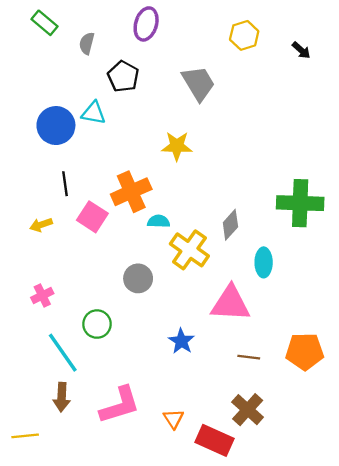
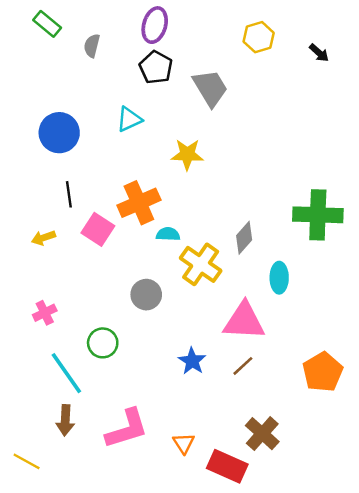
black pentagon: (123, 76) -> (156, 67), moved
cyan triangle: (94, 113) -> (129, 119), moved, turned -35
orange pentagon: (305, 351) -> (323, 372), turned -30
brown line: (249, 357) -> (243, 366), moved, turned -50
yellow line: (25, 436) -> (27, 461), turned 35

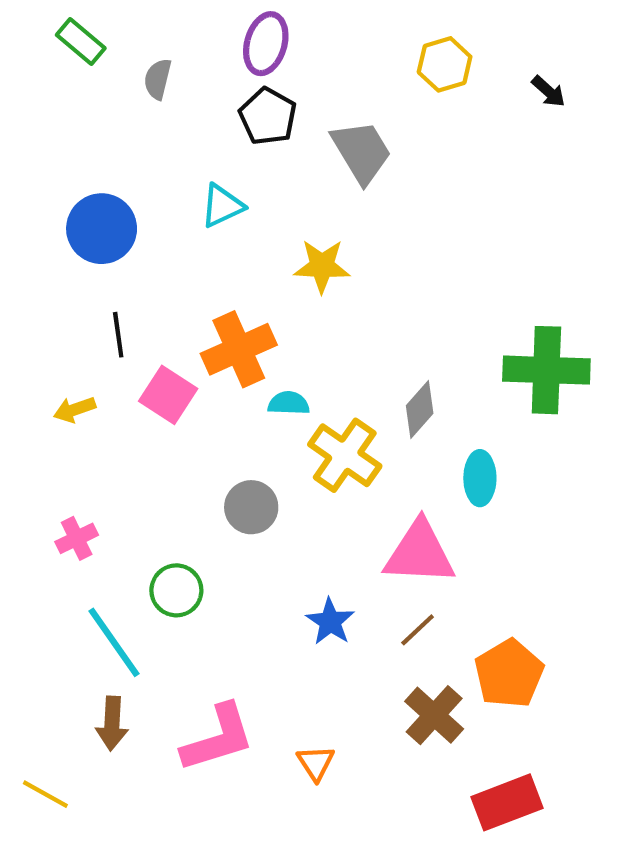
orange pentagon: (323, 372) -> (509, 674), moved
brown cross: (262, 434) -> (434, 715), moved
red rectangle: (227, 466) -> (507, 802), moved, turned -45

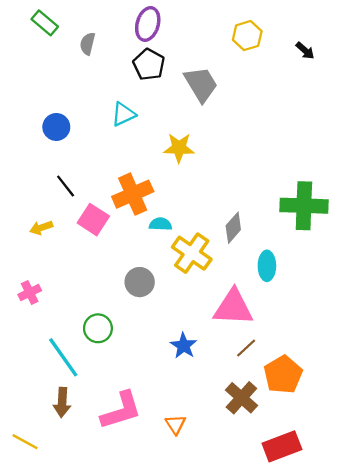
blue circle: (102, 229) -> (56, 127), size x0.7
black line: (118, 335) -> (66, 186), turned -30
pink cross: (77, 538) -> (30, 292), moved
brown line: (418, 630) -> (246, 348), moved

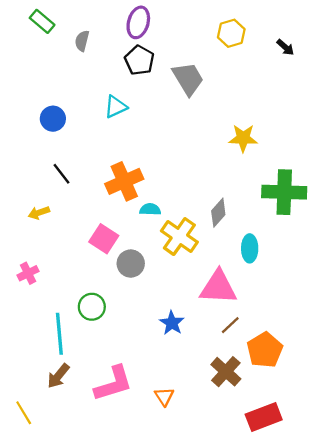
yellow star: (179, 148) -> (243, 138), moved
pink square: (93, 220) -> (104, 239), moved
cyan line: (63, 357) -> (59, 334), turned 30
brown arrow: (62, 402) -> (58, 376), turned 36
yellow line: (25, 442) -> (24, 413), turned 30

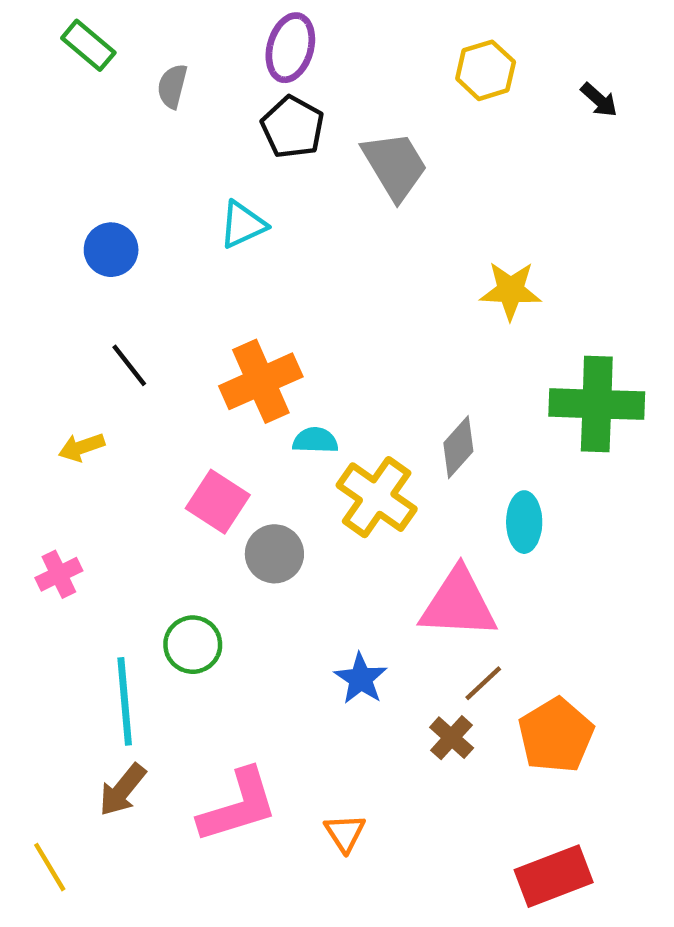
brown cross: (226, 372) -> (452, 738), moved, size x0.7

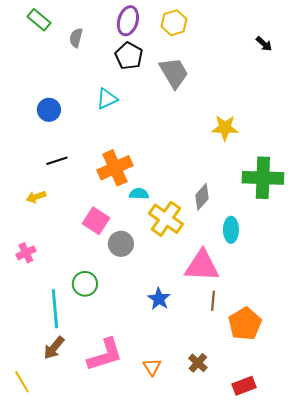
yellow hexagon: (486, 70) -> (174, 23), moved
black line: (129, 365) -> (57, 161), turned -70
brown line: (483, 683) -> (213, 301), turned -42
brown cross: (452, 738) -> (198, 363), moved
red rectangle: (554, 876) -> (244, 386), size x0.7

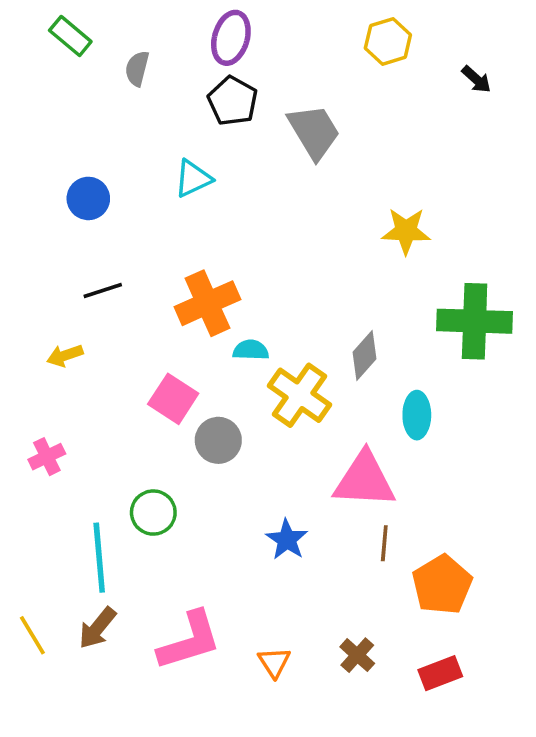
yellow hexagon: (174, 23) -> (388, 41), moved
yellow line: (22, 382) -> (32, 635), moved
red rectangle: (244, 386) -> (440, 673), moved

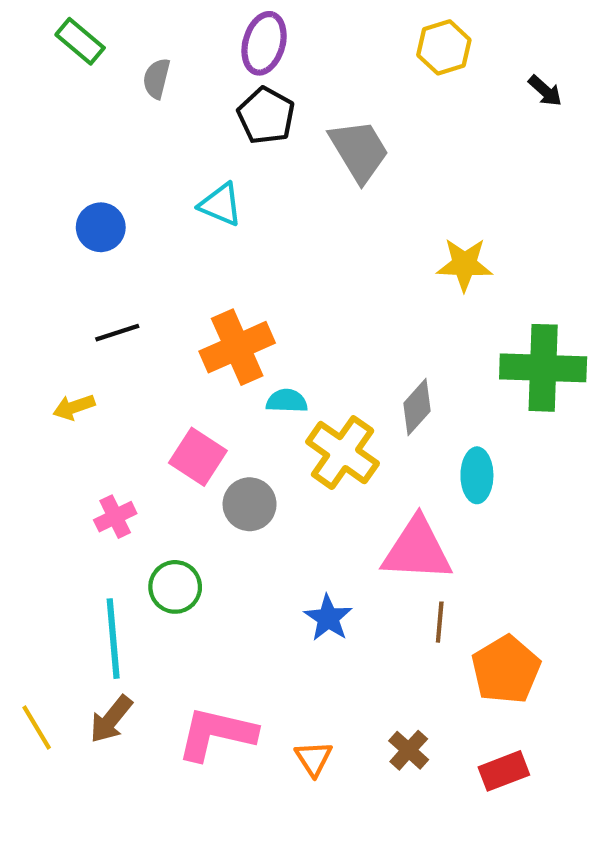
cyan triangle: (193, 179) -> (221, 205), turned 48
pink cross: (47, 457) -> (115, 517), moved
pink L-shape: (189, 641) -> (216, 734), turned -150

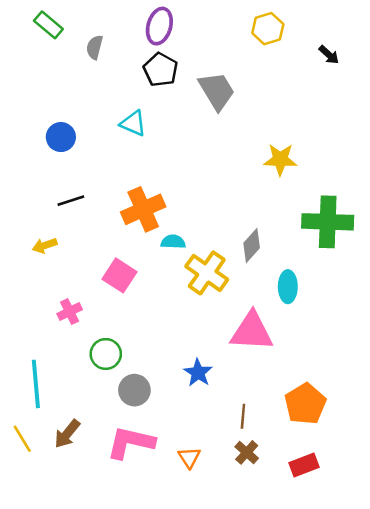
gray circle: (250, 504) -> (134, 390), moved
brown line: (440, 622) -> (243, 416), moved
cyan line: (113, 639) -> (36, 384), moved

